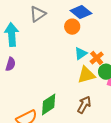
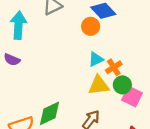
purple semicircle: (11, 64) -> (12, 60), turned 88

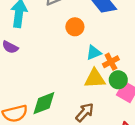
orange circle: (91, 26) -> (75, 27), moved

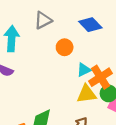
orange cross: (111, 62) -> (100, 77), size x1.5

